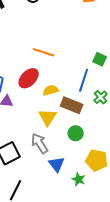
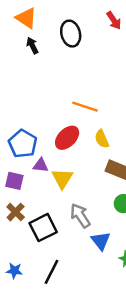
yellow semicircle: (51, 90) -> (102, 139), moved, turned -98
yellow triangle: (48, 117) -> (62, 178), moved

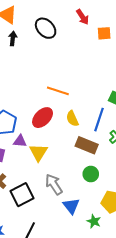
black ellipse: (71, 34) -> (46, 28), turned -30
black arrow: (32, 46) -> (13, 38), turned 32

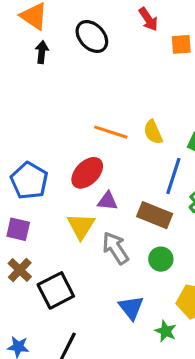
yellow semicircle: (72, 119) -> (153, 132), moved
purple triangle: (20, 141) -> (108, 201), moved
gray arrow: (54, 184) -> (115, 248), moved

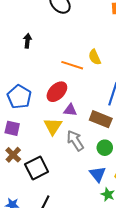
black arrow: (42, 52) -> (27, 41), moved
yellow semicircle: (153, 132) -> (95, 57), moved
blue triangle: (131, 308) -> (98, 174), moved

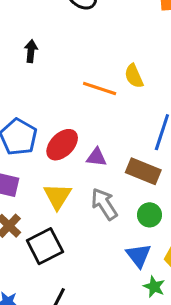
red ellipse: (57, 92) -> (62, 145), moved
yellow triangle: (53, 126) -> (57, 196), moved

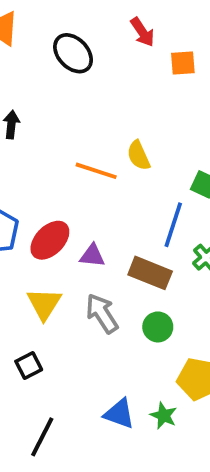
black square: (45, 246) -> (29, 365), size x0.6
blue triangle: (139, 255) -> (119, 414), moved, turned -32

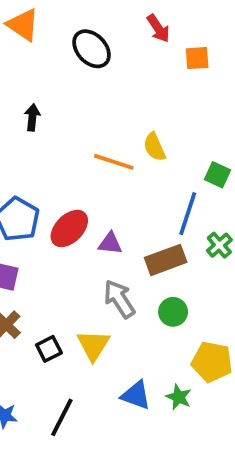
brown rectangle: (150, 273) -> (166, 260), turned -42
yellow triangle: (44, 304) -> (93, 345), moved

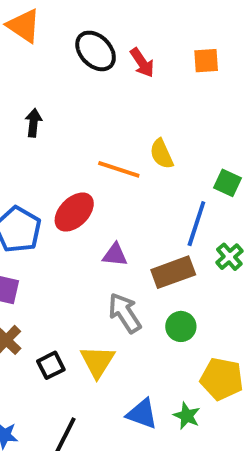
red arrow: (158, 28) -> (142, 63), moved
red ellipse: (69, 228) -> (74, 212), moved

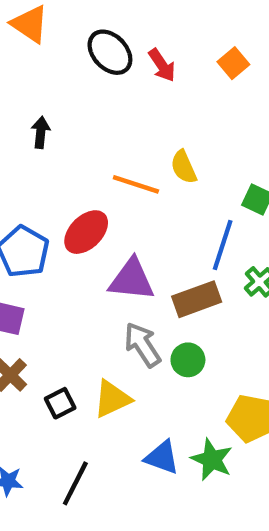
orange square: (206, 61) -> (233, 63), turned -36
purple triangle: (115, 255) -> (132, 280), size x1.6
green circle: (181, 326) -> (188, 360), moved
yellow triangle: (97, 361) -> (112, 399), turned 33
green star: (187, 416) -> (212, 460), size x1.4

